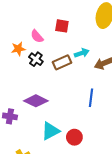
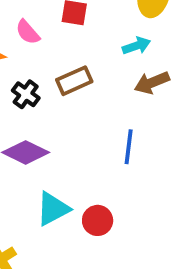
cyan arrow: (82, 53) -> (136, 46), moved
black cross: (36, 59) -> (26, 94), moved

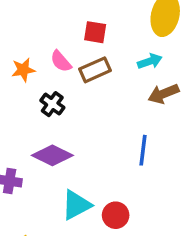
pink semicircle: (28, 32) -> (61, 61), moved
brown rectangle: (74, 81) -> (95, 70), moved

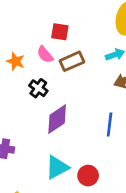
red square: (95, 32) -> (60, 32), moved
orange star: (23, 70) -> (16, 61), turned 30
purple diamond: (52, 155) -> (57, 119), moved, turned -60

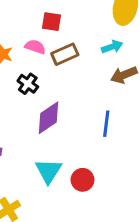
pink semicircle: (45, 55) -> (35, 47), turned 150
cyan triangle: (57, 167) -> (49, 171), turned -30

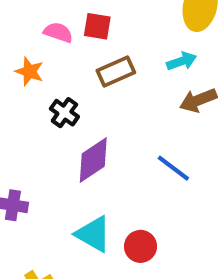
pink semicircle: (35, 47) -> (58, 32), moved
blue line: (106, 124) -> (173, 168), turned -60
cyan triangle: (49, 171) -> (93, 234), turned -32

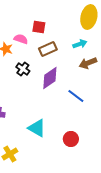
pink semicircle: (58, 32) -> (21, 39), moved
purple diamond: (93, 160) -> (50, 78), moved
red circle: (141, 246) -> (71, 139), moved

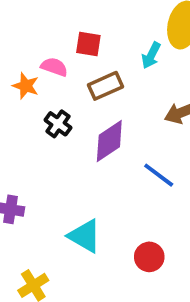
cyan arrow: (80, 44) -> (151, 55), moved, turned 136

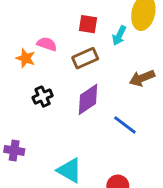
red square: (88, 44) -> (88, 24), moved
black cross: (58, 124) -> (43, 97), moved, turned 30

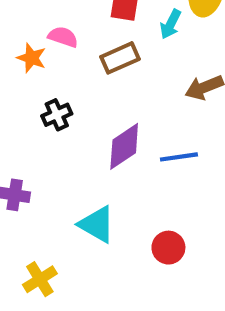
purple diamond: (88, 99) -> (124, 146), moved
blue line: (125, 125) -> (179, 157), turned -45

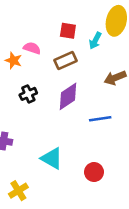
purple diamond: (124, 146) -> (68, 96), moved

